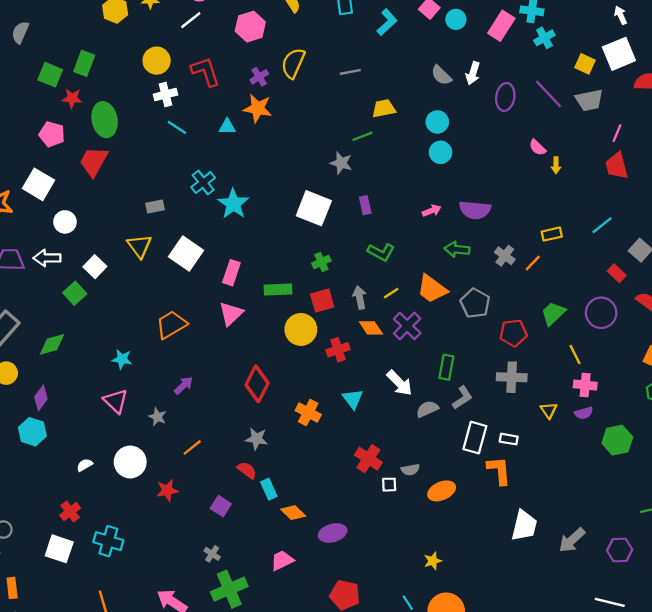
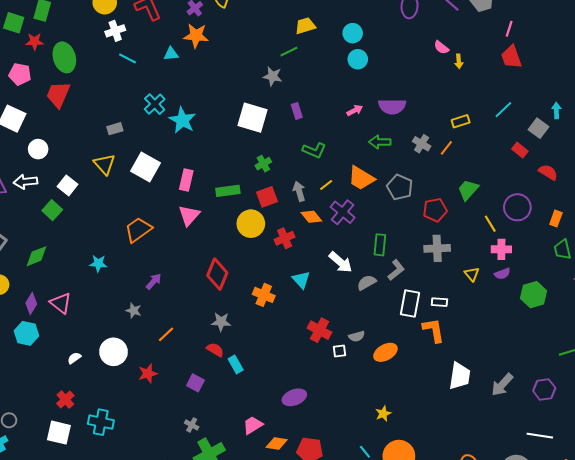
purple circle: (601, 313) -> (517, 207), moved
pink triangle: (116, 401) -> (61, 303), moved
orange diamond: (293, 513) -> (277, 444), moved, turned -30

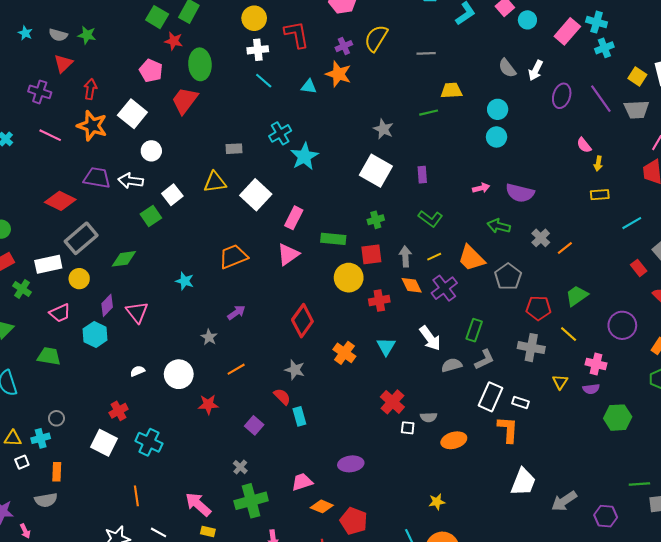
gray star: (273, 76) -> (383, 129), moved
yellow rectangle: (461, 121) -> (600, 195), moved
yellow triangle: (105, 164) -> (215, 182), turned 50
yellow line: (490, 224) -> (569, 334), moved, turned -30

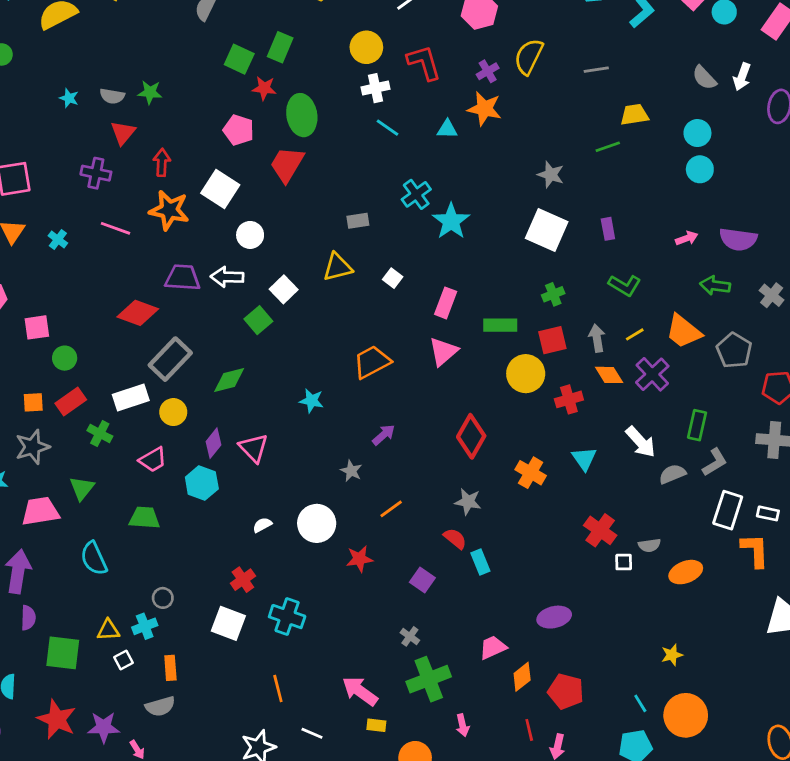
white square: (256, 195) -> (393, 278), size x0.5
orange diamond: (322, 506) -> (522, 677), turned -55

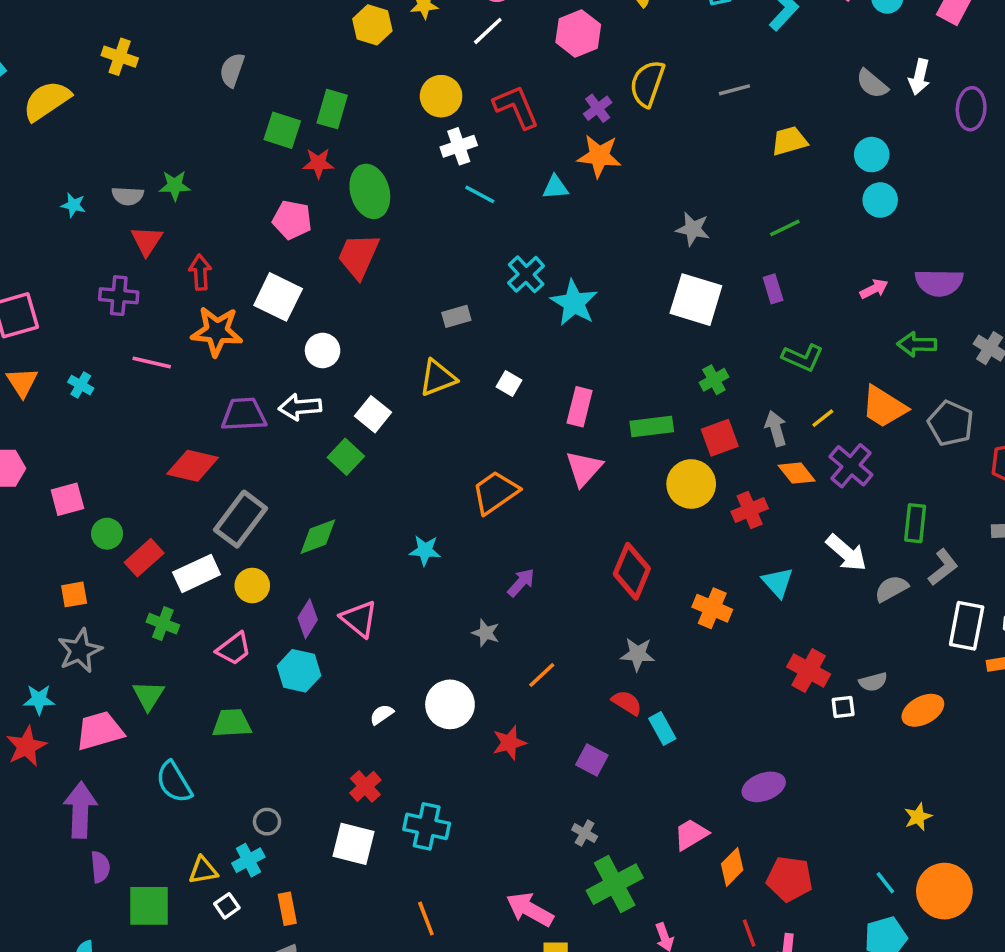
green line: (608, 147) -> (785, 228), moved
red rectangle: (71, 401) -> (144, 558), moved

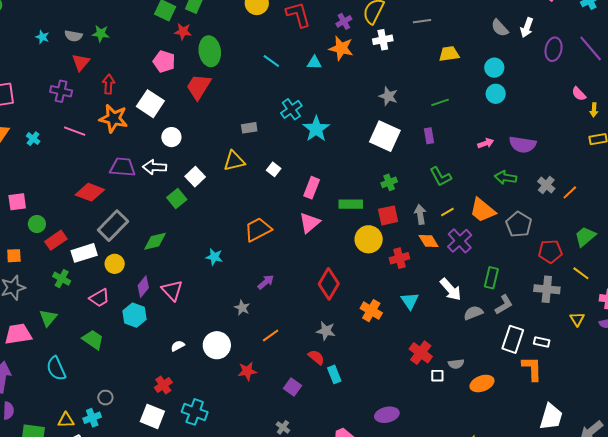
white cross: (459, 146) -> (383, 40), moved
green L-shape: (803, 358) -> (441, 177), turned 30
green trapezoid: (232, 723) -> (93, 340), turned 30

